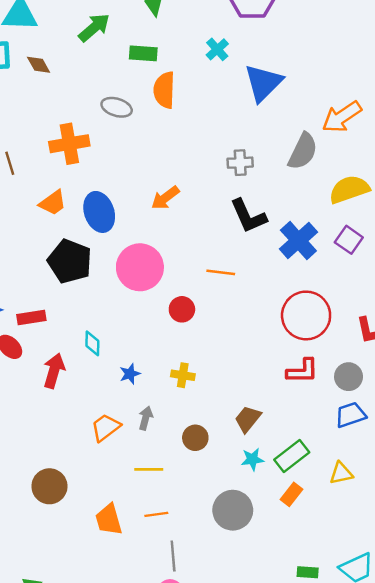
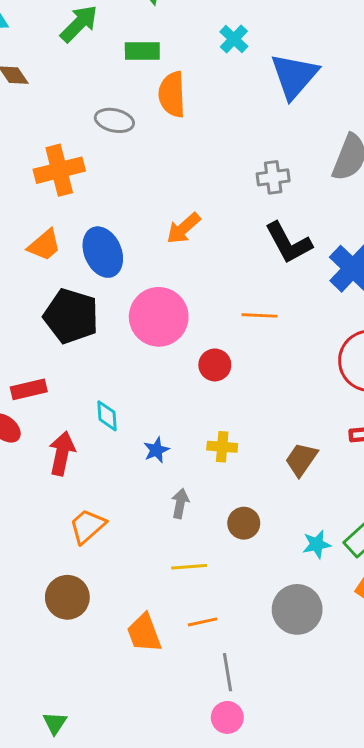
brown trapezoid: (248, 419) -> (301, 459), moved
orange trapezoid: (106, 427) -> (87, 526), moved

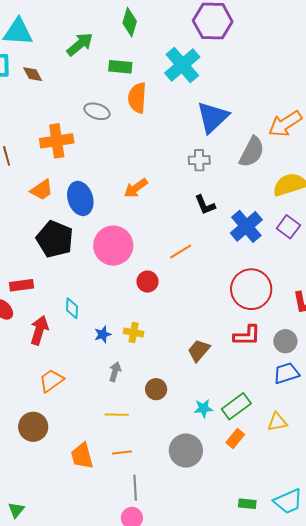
cyan cross: (234, 39) -> (182, 65), size x1.8
blue triangle: (294, 76) -> (213, 117), moved
black L-shape: (288, 243) -> (205, 205), size x0.7
orange line: (260, 315) -> (181, 251), turned -40
yellow cross: (222, 447) -> (134, 332), moved

